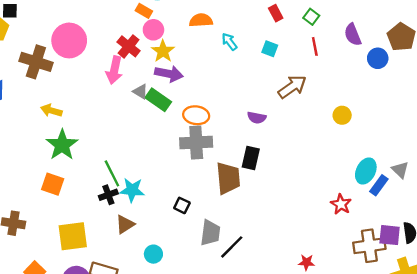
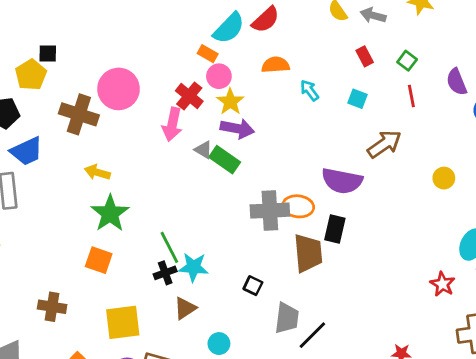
orange ellipse: (196, 115) -> (298, 206), moved
purple semicircle: (257, 118) -> (342, 181), size x1.8

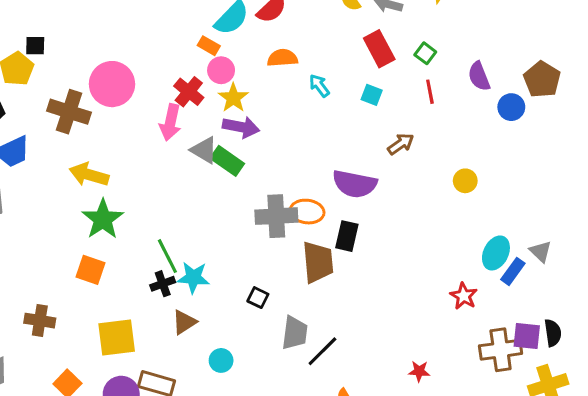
red rectangle: (365, 56) -> (379, 49), size x1.6
brown arrow: (384, 144) -> (401, 144), size x0.7
gray triangle: (203, 150) -> (204, 150), size x1.4
yellow arrow: (97, 172) -> (89, 175), size x1.4

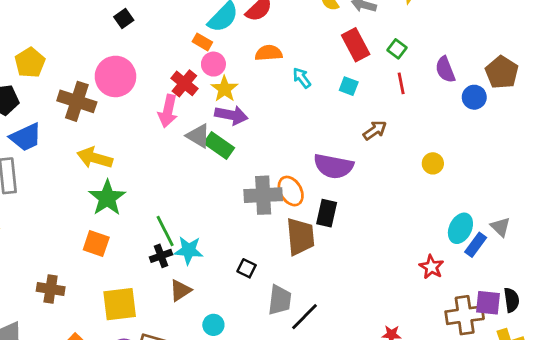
black square: (35, 46) -> (124, 19), moved, turned -36
orange ellipse: (307, 212) -> (291, 191), turned 52

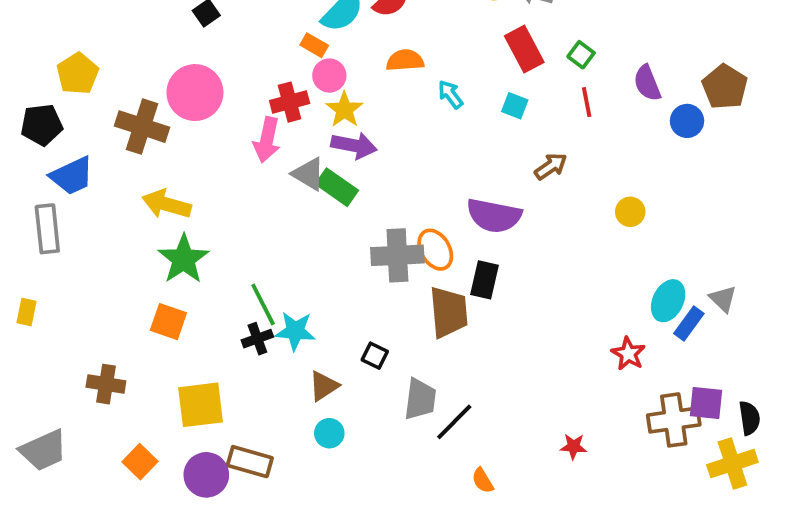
red cross: (184, 83) -> (290, 102), turned 36
brown triangle: (180, 290) -> (324, 386), moved
black semicircle: (511, 300) -> (749, 418), moved

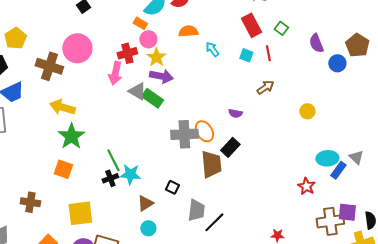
red line: (587, 102) -> (268, 53), moved
purple semicircle: (494, 216) -> (235, 113), size x0.5
black rectangle: (485, 280) -> (230, 147), turned 30
cyan ellipse: (668, 301) -> (327, 158), turned 60

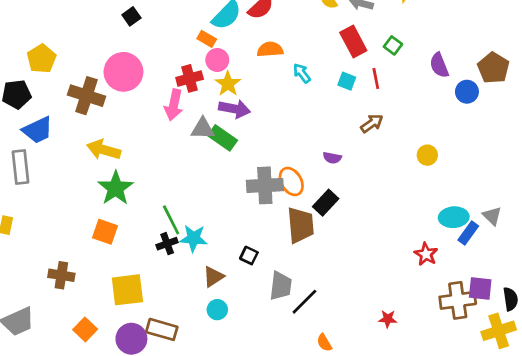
gray triangle: (137, 91) -> (203, 129), turned -30

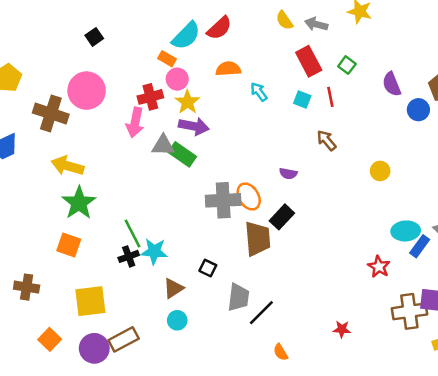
brown arrow: (372, 123) -> (327, 140), turned -95
brown rectangle: (162, 329) -> (124, 339), turned -44

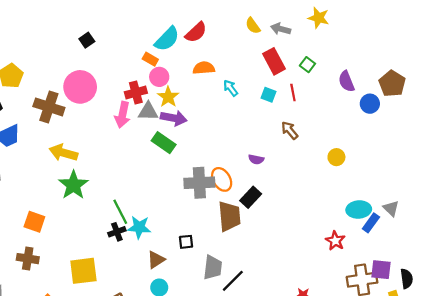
gray triangle: (163, 145) -> (148, 111), moved
orange square: (69, 245) -> (34, 222), moved
black square: (208, 268) -> (186, 242), turned -32

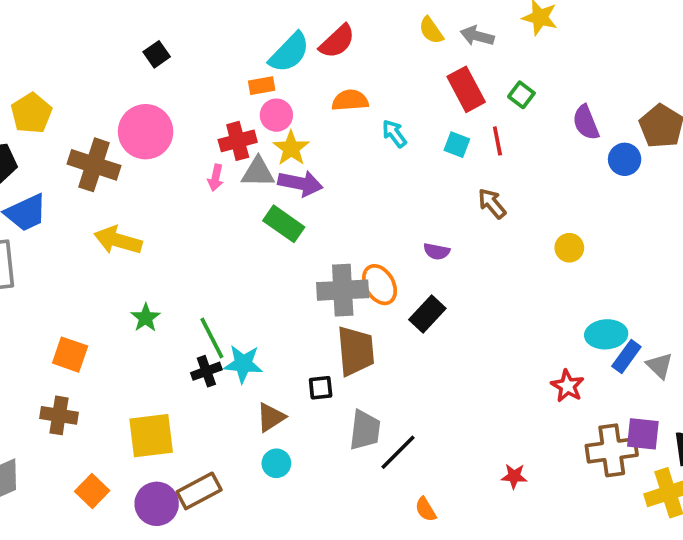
orange rectangle: (150, 59) -> (262, 86), turned -40
pink arrow: (122, 115) -> (216, 178), size x0.6
green star: (73, 185) -> (146, 318), moved, size x0.6
gray triangle: (391, 208) -> (660, 366), moved
brown trapezoid: (229, 216) -> (356, 351), moved

